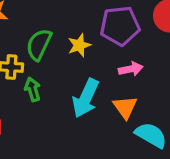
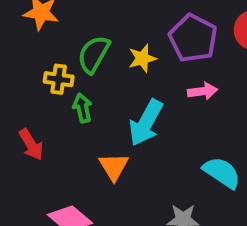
purple pentagon: (120, 26) -> (193, 38), turned 30
orange triangle: (125, 107) -> (114, 167), moved

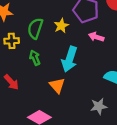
yellow cross: (59, 79) -> (12, 41), moved
pink arrow: (203, 91) -> (96, 37), turned -144

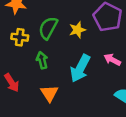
pink arrow: (96, 37) -> (112, 60), moved
orange triangle: (57, 85) -> (49, 93), moved

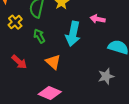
yellow cross: (20, 37) -> (15, 22), turned -32

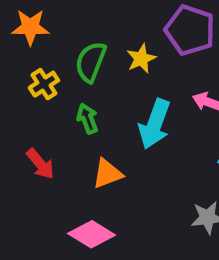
orange triangle: (53, 62) -> (107, 174), turned 49

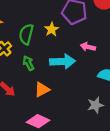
cyan arrow: (155, 124) -> (63, 61), turned -105

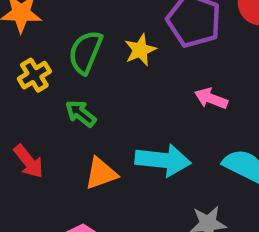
cyan arrow: (63, 61) -> (163, 160), moved
green arrow: (28, 63) -> (81, 113), turned -32

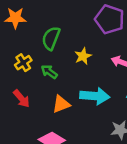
yellow star: (140, 50) -> (83, 56), moved
yellow cross: (34, 75) -> (23, 63), moved

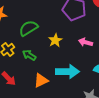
green semicircle: (51, 38) -> (28, 28), turned 42

